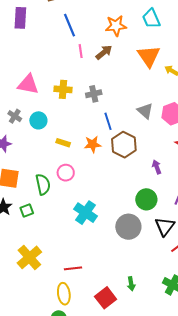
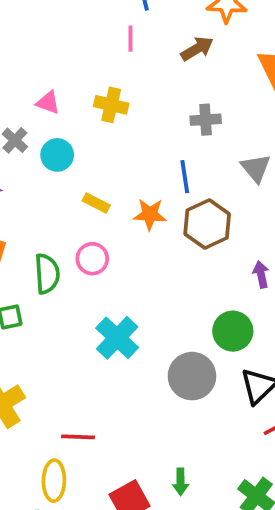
pink line: (81, 51) -> (130, 39), moved
pink triangle: (28, 84) -> (48, 102), moved, size x0.6
gray cross: (94, 94) -> (206, 120), moved

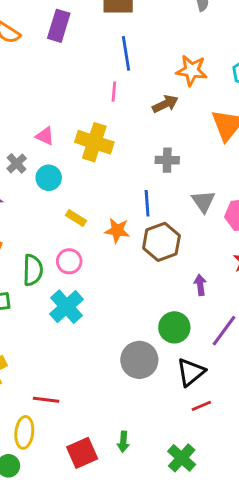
yellow cross: (111, 105) -> (94, 142), size x1.4
cyan cross: (117, 338) -> (66, 307), moved

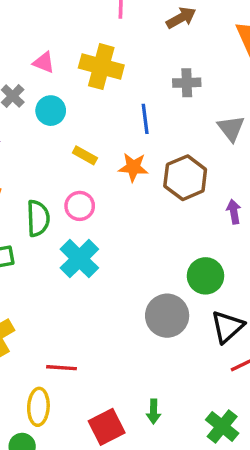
blue line: (147, 203) -> (145, 119), moved
purple arrow: (200, 285) -> (234, 212), moved

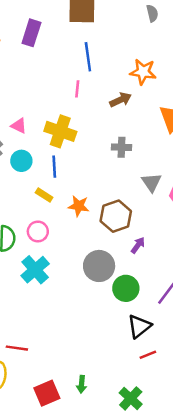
blue line: (145, 119) -> (54, 167), moved
purple arrow: (234, 212) -> (138, 245), moved, turned 42
gray circle: (167, 316) -> (99, 266), moved

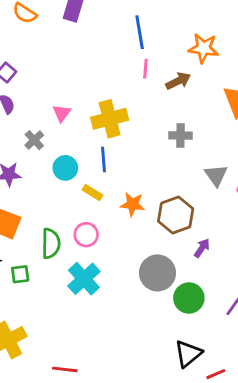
pink line: (77, 89) -> (145, 69), moved
pink triangle: (19, 126) -> (62, 113), turned 42
yellow cross: (60, 131) -> (110, 119), turned -32
cyan circle: (21, 161) -> (65, 168), moved
black triangle: (139, 326) -> (188, 354), moved

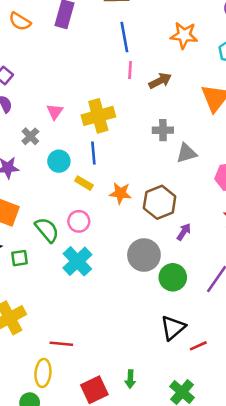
orange star: (203, 48) -> (184, 35), moved
gray triangle: (216, 175) -> (186, 153), moved, turned 50
green semicircle: (51, 243) -> (47, 230), turned -40

